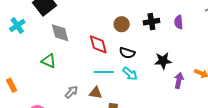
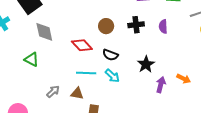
red diamond: (98, 44) -> (82, 45), turned -30
black star: (163, 61) -> (146, 64), turned -30

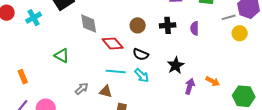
gray diamond: (44, 32) -> (89, 24), moved

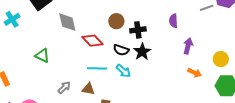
black cross: (168, 25) -> (138, 30), moved
yellow circle: (240, 33) -> (221, 59), moved
black star: (176, 65) -> (142, 52), moved
purple arrow: (190, 86) -> (188, 46), moved

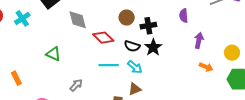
brown triangle: (88, 89) -> (135, 89), moved, turned -32

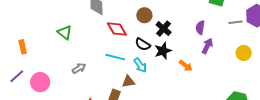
black cross: (148, 26) -> (164, 29), turned 35
purple arrow: (199, 40) -> (207, 46), moved
yellow circle: (232, 53) -> (244, 53), moved
orange arrow: (206, 67) -> (186, 66), moved
brown triangle: (135, 89) -> (128, 82), moved

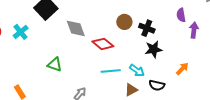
black semicircle: (143, 44) -> (157, 85), moved
black star: (163, 51) -> (154, 49), turned 30
orange arrow: (186, 66) -> (182, 69), moved, turned -64

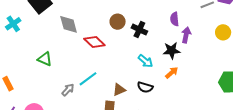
black star: (154, 49) -> (172, 50), moved
cyan line: (111, 71) -> (88, 79), moved, turned -36
cyan arrow: (137, 71) -> (145, 61), moved

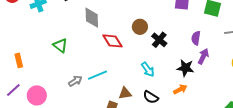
cyan arrow: (145, 61) -> (148, 69), moved

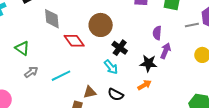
brown circle: (140, 27) -> (101, 25), size x1.5
black cross: (159, 40) -> (120, 48), moved
gray arrow: (75, 81) -> (31, 72), moved

